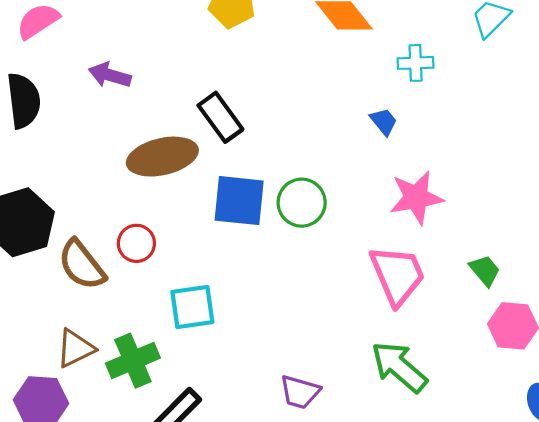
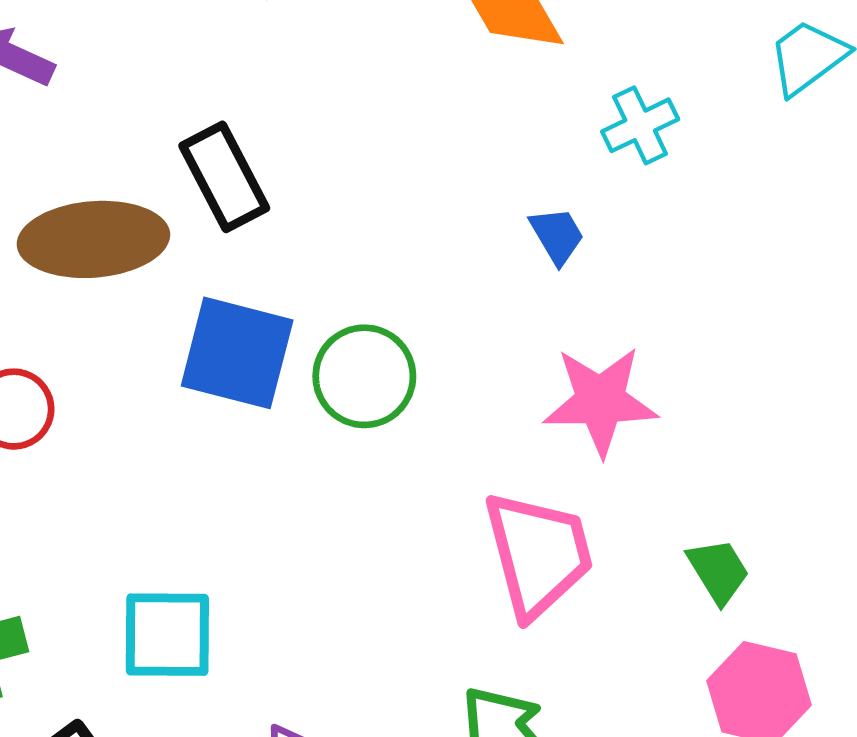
cyan cross: (416, 63) -> (640, 125), turned -32
cyan square: (192, 307) -> (167, 635), moved

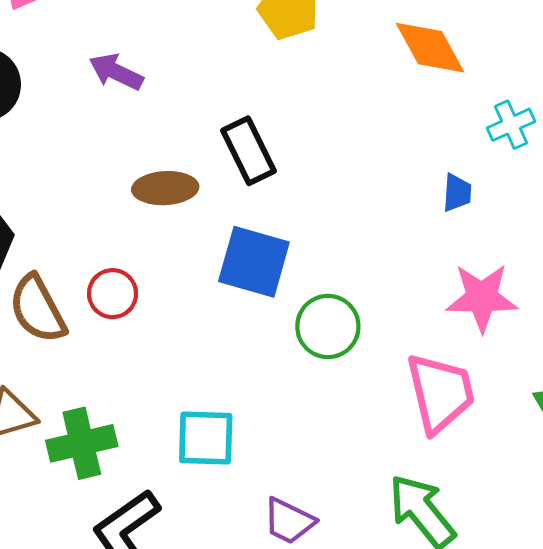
blue trapezoid: (557, 236) -> (457, 193), turned 33
brown ellipse: (93, 239) -> (165, 188), size x0.7
green circle: (364, 376) -> (328, 326), moved

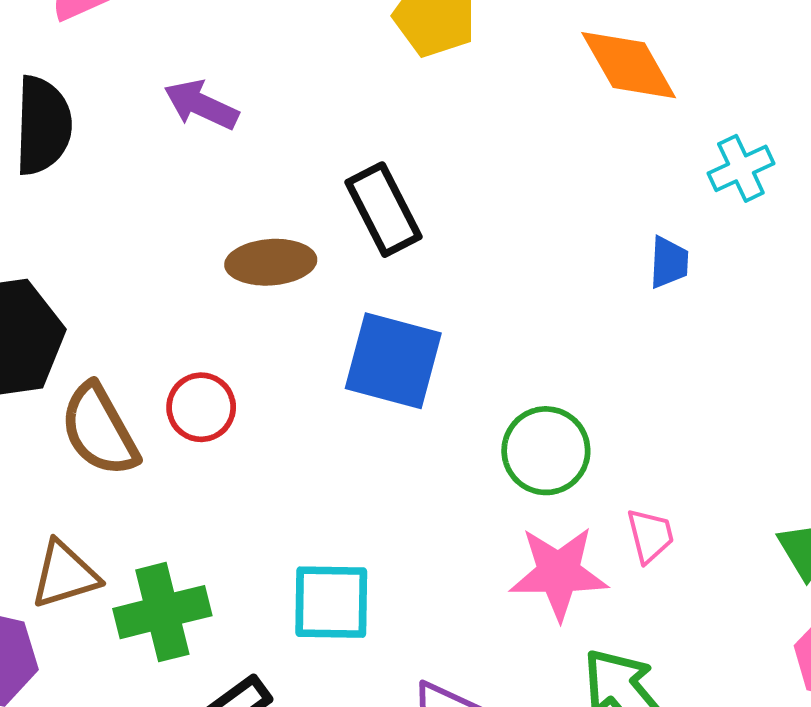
pink star: (482, 298) -> (559, 573), moved
green circle: (328, 326) -> (546, 451), moved
pink trapezoid: (440, 393) -> (650, 536), size x0.5

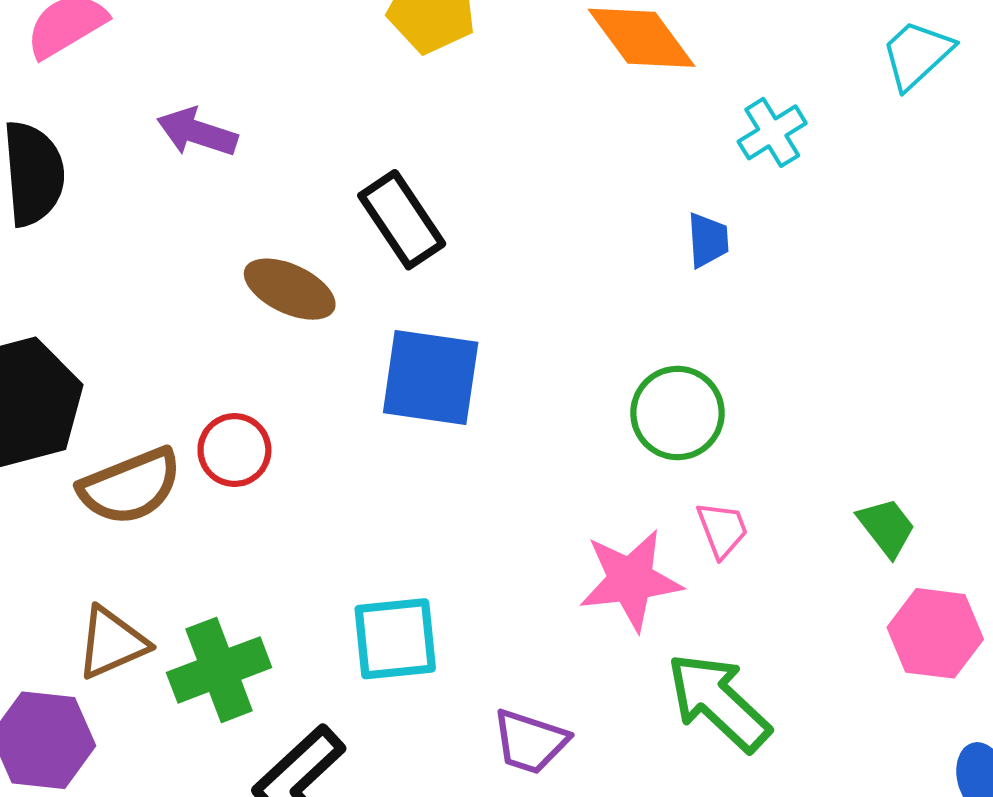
brown ellipse: (271, 262) -> (290, 289), turned 36
brown semicircle: (99, 430) -> (130, 486), turned -76
green circle: (546, 451) -> (678, 413), moved

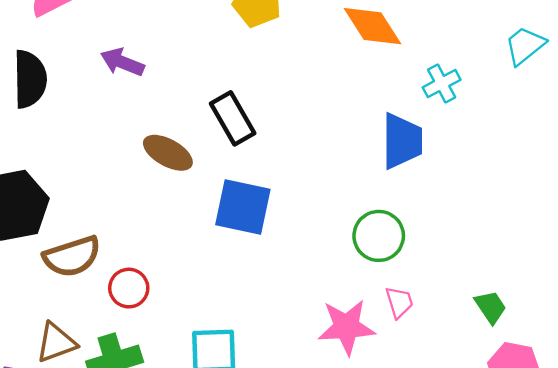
blue trapezoid: (708, 240) -> (402, 141), size x1.8
red circle: (234, 450) -> (129, 288), moved

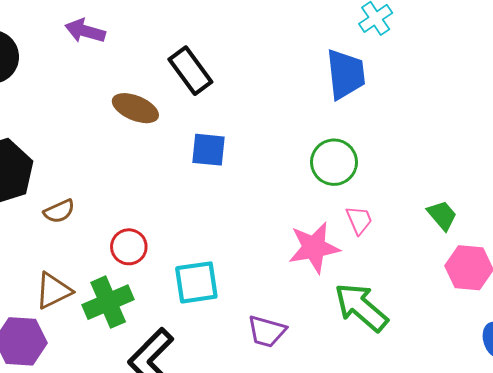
blue square: (243, 207) -> (208, 150), size x0.7
brown semicircle: (72, 256) -> (59, 211), size x0.6
red circle: (129, 288) -> (129, 247), moved

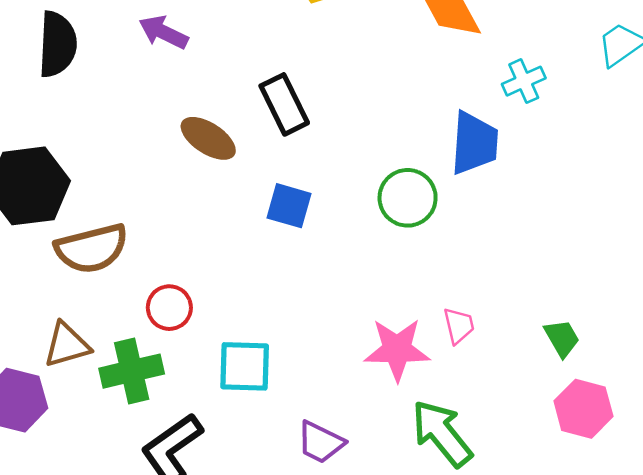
green circle: (334, 162) -> (408, 198), moved
brown semicircle: (59, 211) -> (92, 248), size x1.8

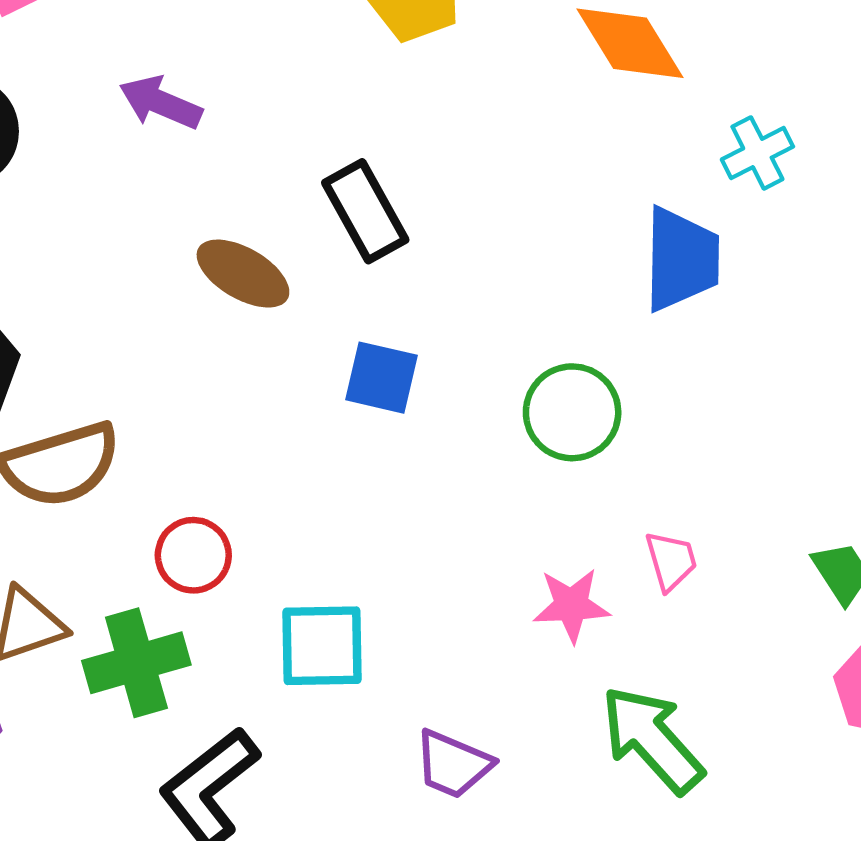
green circle: (408, 198) -> (572, 412), moved
pink star: (397, 350) -> (571, 605), size x0.7

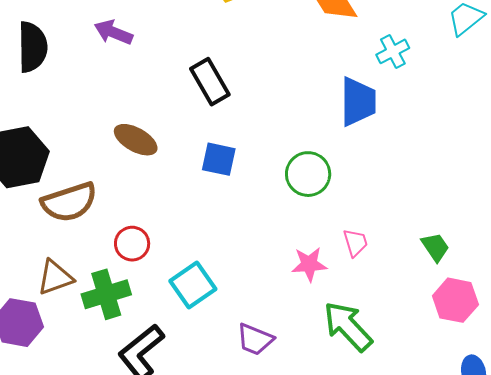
brown ellipse: (243, 274) -> (136, 140), moved
cyan square: (322, 646) -> (193, 285), turned -33

